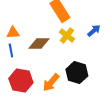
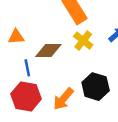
blue line: (11, 51) -> (27, 68), moved

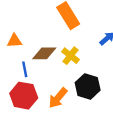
yellow cross: (83, 41) -> (70, 56), moved

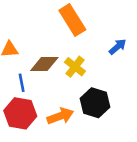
orange arrow: (58, 98) -> (60, 116), turned -150

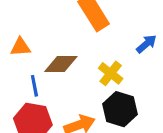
yellow cross: (75, 67) -> (111, 73), moved

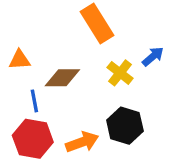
yellow cross: (111, 73) -> (120, 73), moved

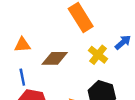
blue line: (34, 101) -> (22, 77), moved

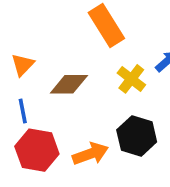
orange triangle: (22, 45) -> (23, 65), turned -42

